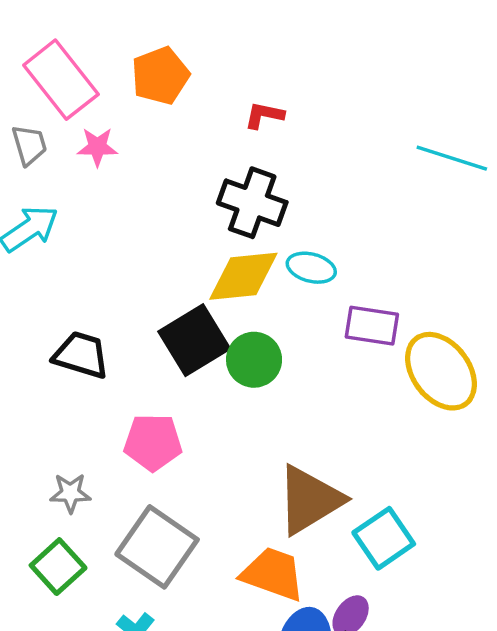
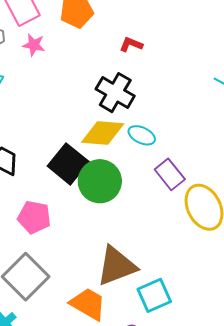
purple rectangle: (372, 326) -> (170, 174), turned 32
black square: (194, 340) -> (68, 164), turned -30
green circle: (254, 360) -> (100, 181), size x1.4

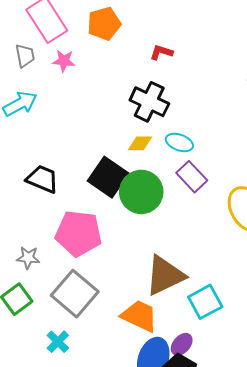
yellow diamond: (103, 133) -> (140, 143), size x0.6
purple rectangle: (170, 174) -> (192, 177), moved
pink pentagon: (34, 217) -> (78, 233), size x1.4

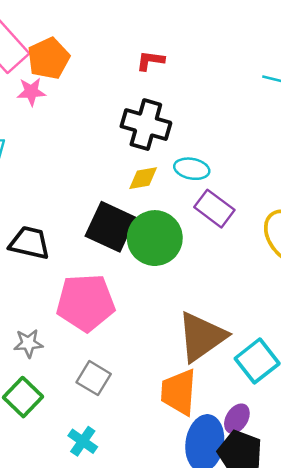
orange pentagon: (104, 24) -> (49, 58), moved
gray square: (75, 294) -> (94, 378), size x0.6
orange trapezoid: (140, 316) -> (179, 392), turned -102

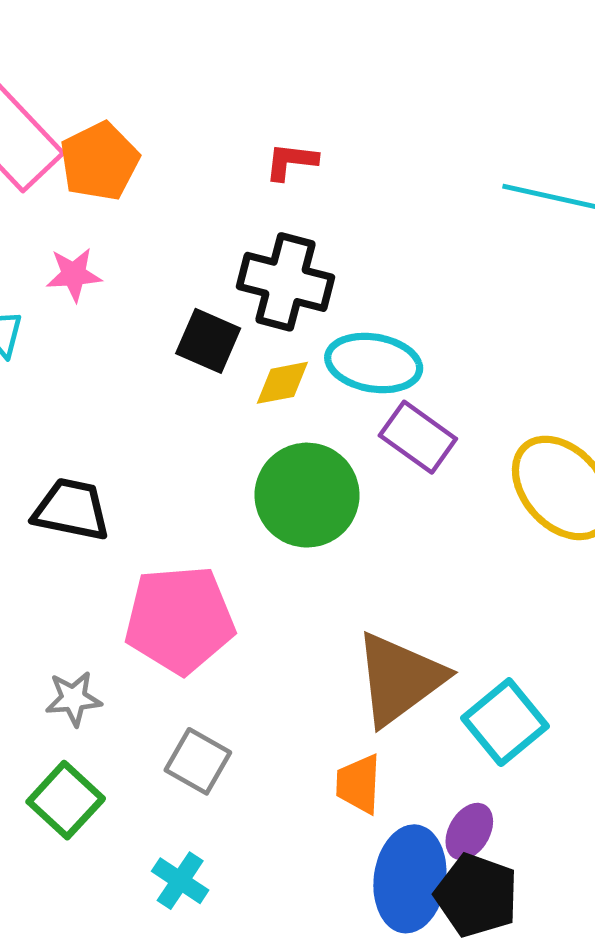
pink star: (31, 92) -> (74, 274), moved
cyan ellipse: (192, 169) -> (374, 363), size x1.4
black square: (111, 227) -> (208, 341), moved, size x0.7
orange trapezoid: (179, 392) -> (359, 784), size x0.7

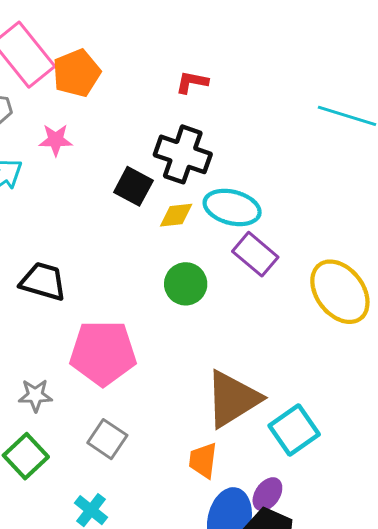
green circle: (307, 495) -> (186, 284), size x0.7

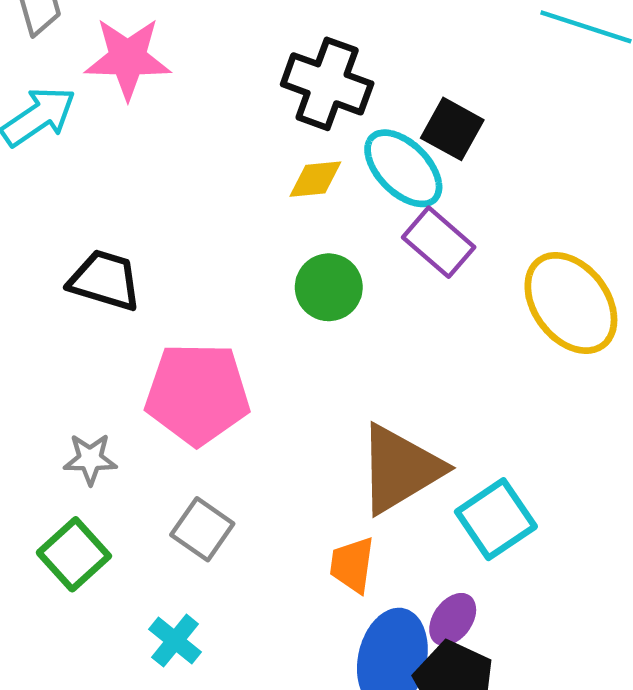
pink star: (56, 140) -> (128, 58), size x1.6
black square: (133, 186) -> (452, 129), moved
cyan ellipse: (232, 207) -> (403, 168), turned 30

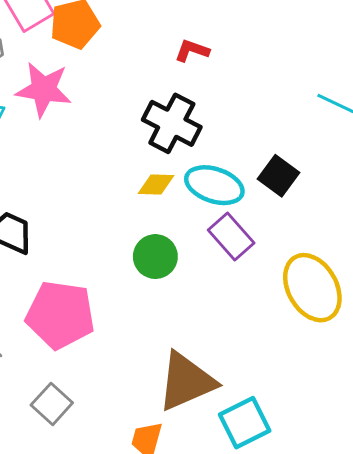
black square: (452, 129) -> (278, 176), moved
cyan ellipse: (403, 168) -> (214, 185), turned -34

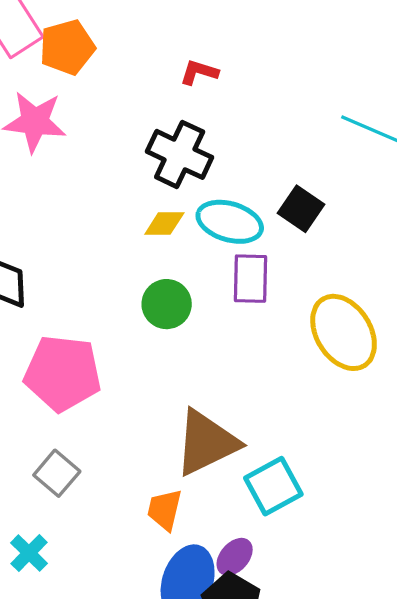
purple rectangle: (231, 237) -> (251, 279), turned 45

